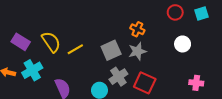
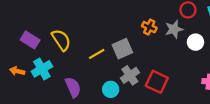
yellow line: (75, 49) -> (97, 54), moved
gray star: (137, 51) -> (174, 29), moved

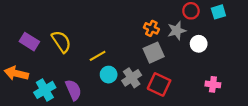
gray square: (122, 49) -> (154, 53), moved
cyan cross: (42, 69) -> (45, 90), moved
orange arrow: (17, 71) -> (16, 73), size x1.5
cyan circle: (111, 89) -> (109, 75), moved

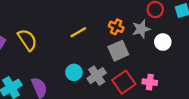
yellow line: (98, 56) -> (78, 32), moved
red square: (159, 84) -> (124, 82), turned 30
pink cross: (213, 84) -> (150, 82), moved

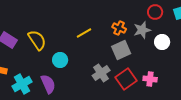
cyan circle: (74, 72) -> (60, 60), moved

